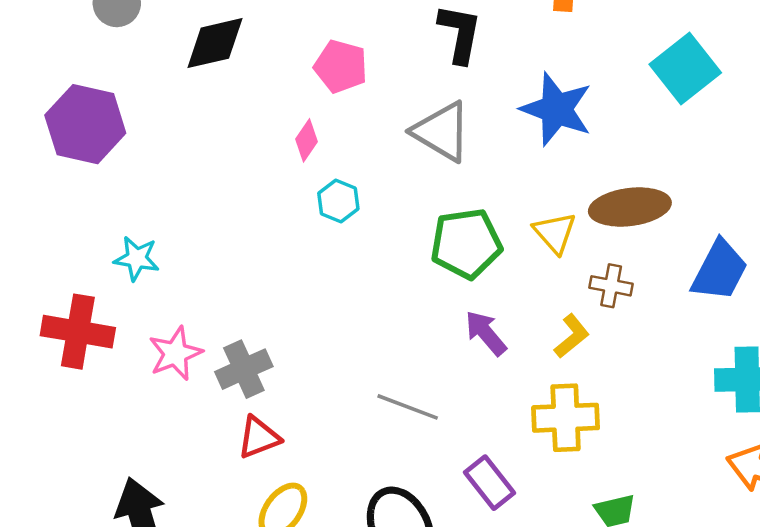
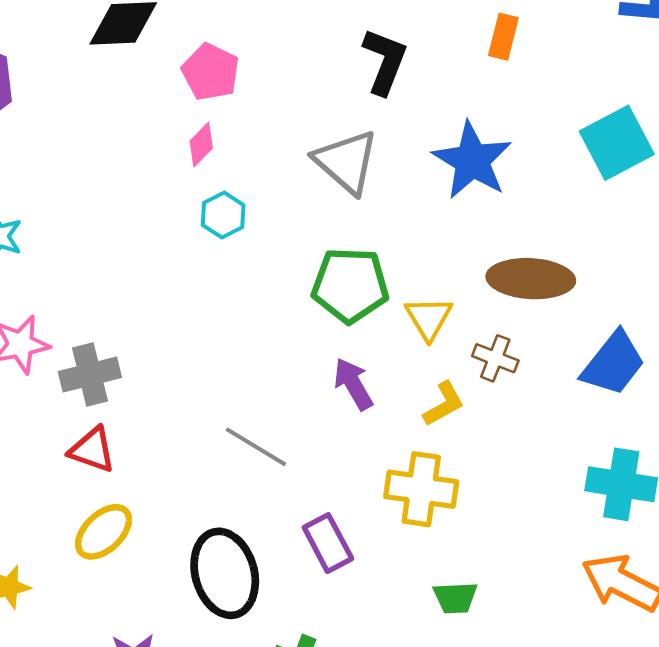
pink pentagon: (341, 66) -> (211, 72), moved
yellow triangle: (555, 233) -> (429, 318), moved
red triangle: (259, 437) -> (92, 450), turned 30

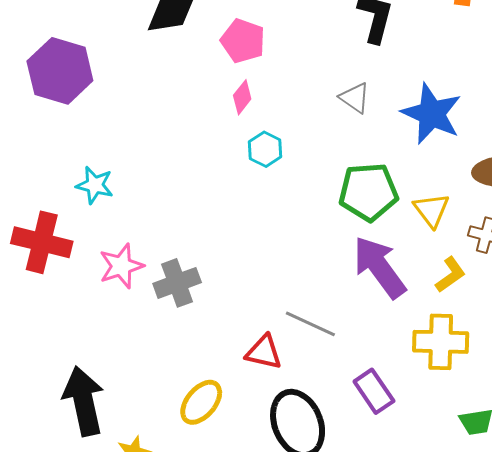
blue star: (472, 161) -> (432, 114), moved
gray triangle: (346, 162) -> (355, 98), size x0.6
purple arrow: (353, 384) -> (379, 267), size x1.6
red triangle: (92, 450) -> (264, 352), moved

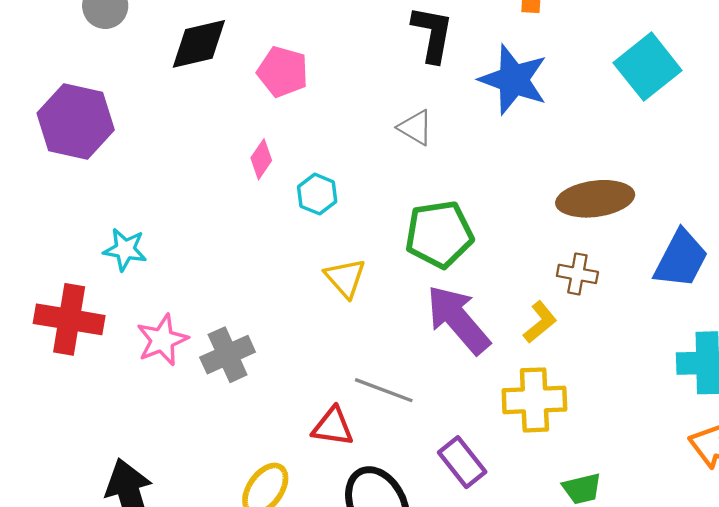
pink diamond: (242, 97) -> (261, 159), moved
blue star: (432, 114) -> (513, 80), moved
yellow triangle: (431, 210) -> (345, 278), moved

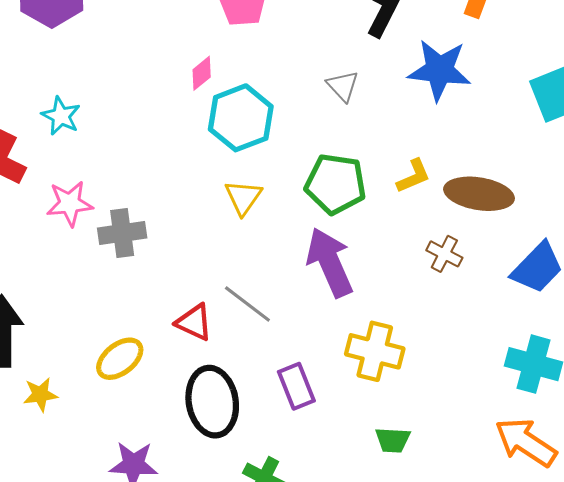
blue star: (513, 80) -> (439, 70), turned -30
cyan hexagon: (317, 194) -> (241, 118), size x1.8
yellow L-shape: (540, 322) -> (414, 176), moved

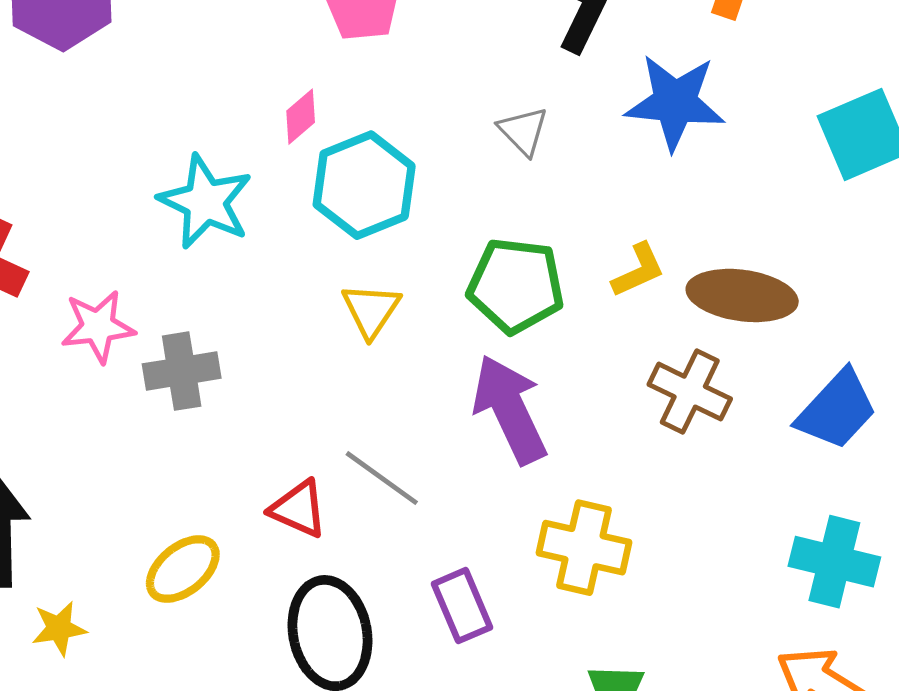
cyan star: (61, 116) -> (205, 202), moved, size x1.5
brown cross: (444, 254) -> (690, 392), size x1.4

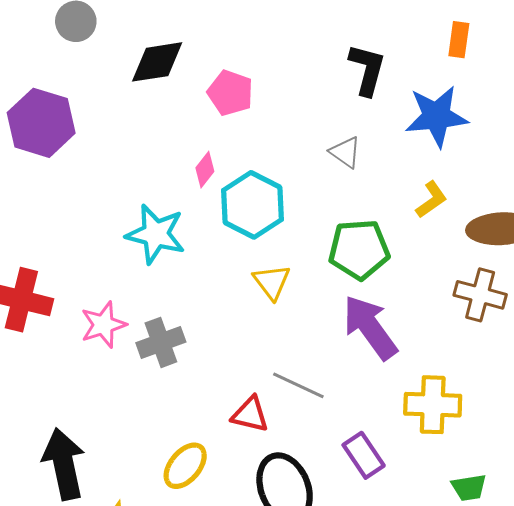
yellow L-shape: (638, 270) -> (431, 200), moved

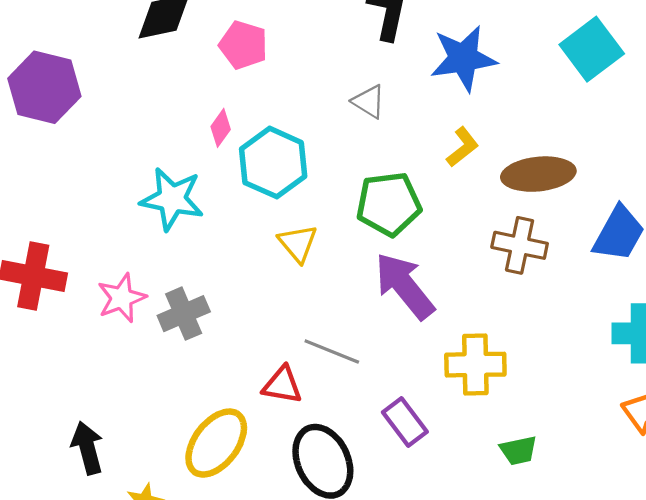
black arrow: (64, 464) -> (87, 448), size x0.7
yellow ellipse: (185, 466) -> (216, 443), size x1.4

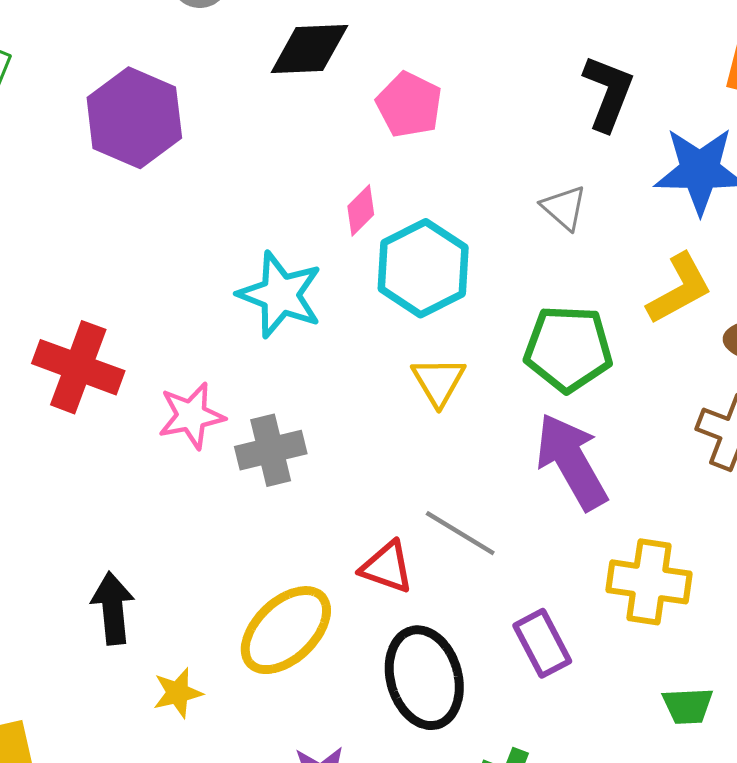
yellow L-shape: (463, 147) -> (679, 289), size x1.4

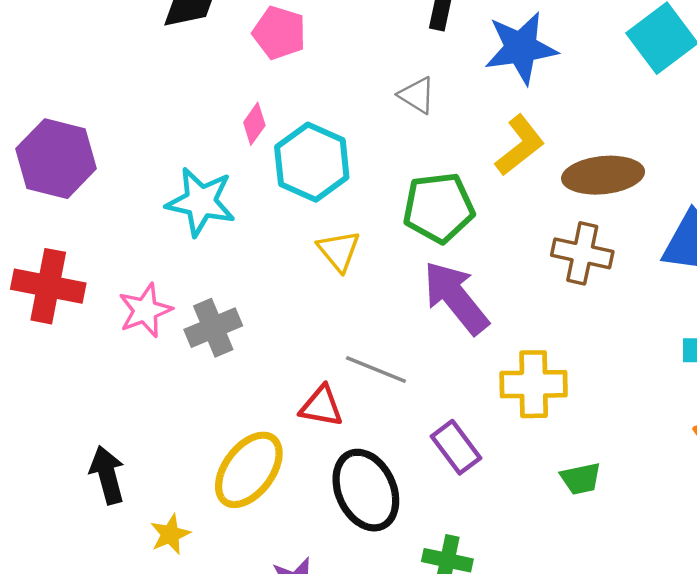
purple hexagon: (134, 118) -> (56, 159), moved

